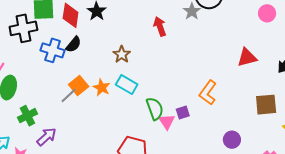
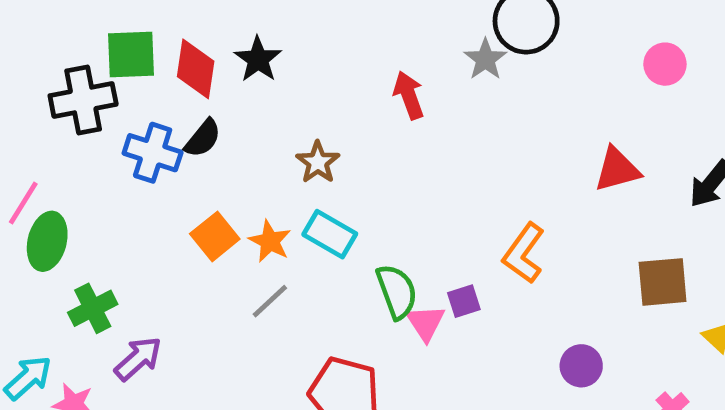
gray line: (69, 96) -> (270, 301), moved

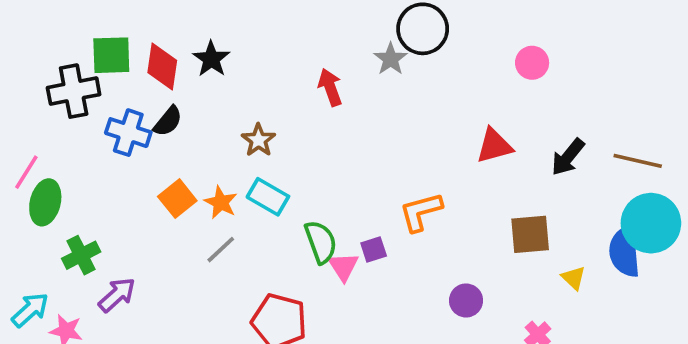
orange L-shape: (524, 253) -> (421, 212), turned 39

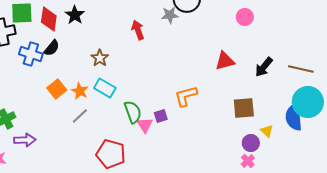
gray star: (391, 59) -> (170, 15), turned 30
purple arrow: (117, 295) -> (25, 140), turned 40
purple circle: (466, 300) -> (251, 143), moved

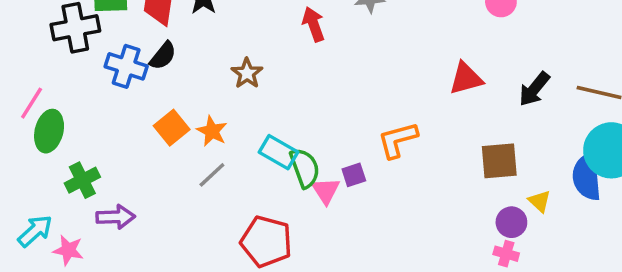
cyan rectangle: (105, 88) -> (279, 152), moved
pink cross: (248, 161) -> (506, 254), turned -32

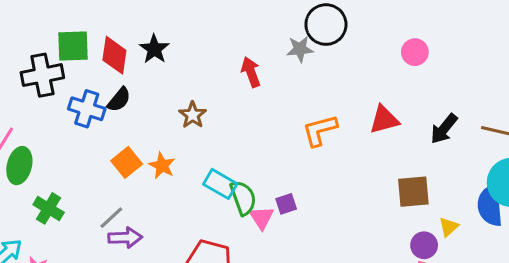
orange L-shape: (398, 140) -> (320, 130), moved
gray line: (212, 175) -> (111, 218), moved
green cross: (82, 180) -> (49, 208), turned -32
yellow triangle: (539, 201) -> (449, 227), turned 35
purple arrow: (116, 217) -> (125, 238), moved

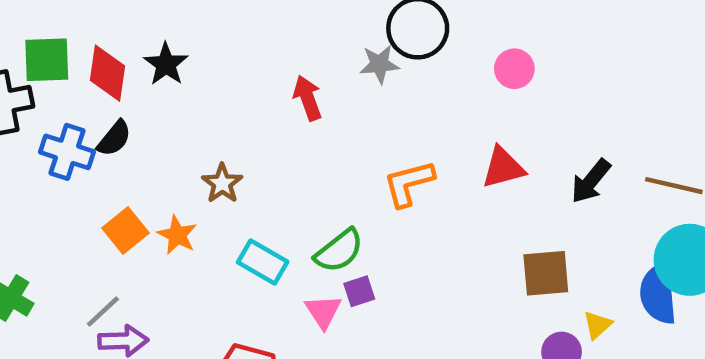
pink circle: (415, 52) -> (514, 69), moved
brown star: (193, 115) -> (222, 183), moved
green semicircle: (243, 198) -> (339, 251), moved, turned 72

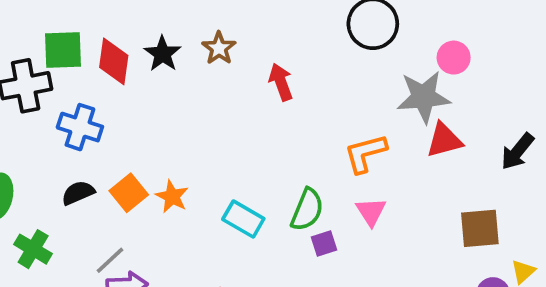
gray star: (379, 64) -> (424, 97), moved, size x1.6
black semicircle: (114, 138) -> (78, 193), moved, turned -152
brown star: (222, 183) -> (219, 48), moved
green semicircle: (339, 251) -> (307, 210), turned -30
pink triangle: (323, 311) -> (371, 212), moved

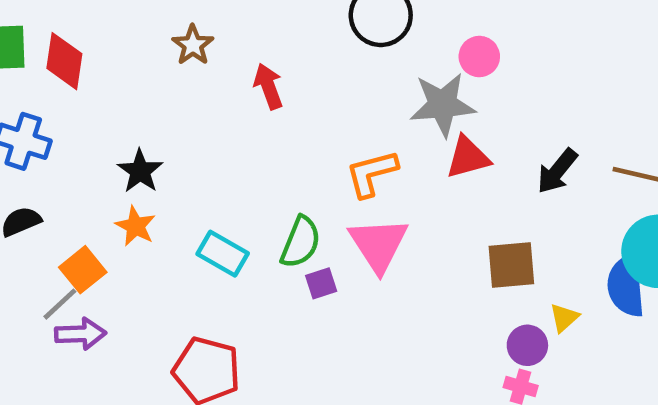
black star: (163, 54) -> (140, 171), moved
orange square: (129, 193) -> (83, 270), moved
pink triangle: (371, 212) -> (378, 244), size x1.6

